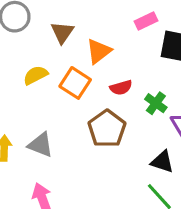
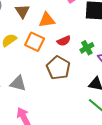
orange triangle: (99, 51) -> (47, 20), turned 36
green cross: (156, 103) -> (87, 48), turned 32

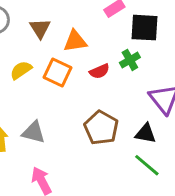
green cross: (87, 48) -> (130, 60), moved
brown pentagon: (58, 68) -> (101, 128), moved

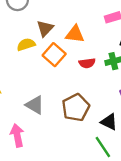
brown triangle: (40, 28) -> (45, 28), moved
gray triangle: (34, 132) -> (35, 105), moved

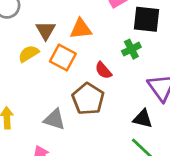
red semicircle: (87, 63) -> (103, 70), moved, turned 70
brown pentagon: (76, 107) -> (88, 99), moved

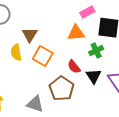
orange triangle: (81, 29) -> (76, 33), moved
yellow semicircle: (29, 54) -> (16, 52), turned -70
black triangle: (143, 119) -> (94, 76), moved, turned 42

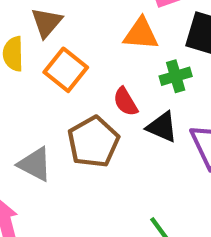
black triangle: (94, 76) -> (162, 127), turned -42

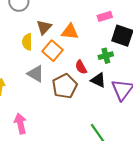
orange triangle: (141, 34) -> (70, 32), moved
gray triangle: (35, 164) -> (36, 74), moved

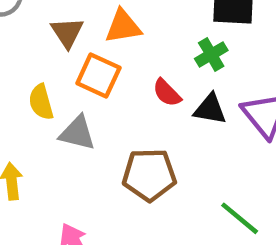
yellow semicircle: (27, 42) -> (41, 102), moved
brown pentagon: (65, 86) -> (149, 175), moved, turned -30

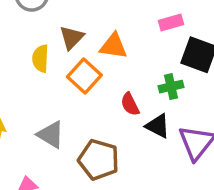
yellow semicircle: (41, 102) -> (40, 59), moved
gray triangle: (77, 133) -> (51, 135), moved

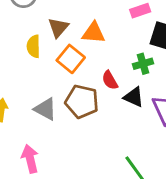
brown pentagon: (99, 160) -> (82, 102), moved

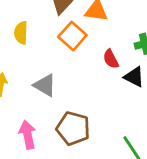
yellow semicircle: (34, 46) -> (21, 33), moved
brown pentagon: (82, 102) -> (73, 128), moved

